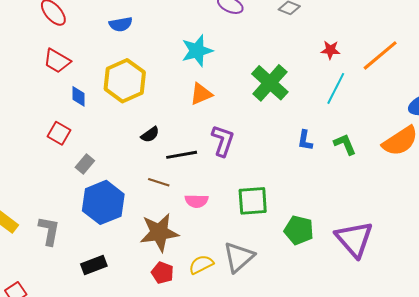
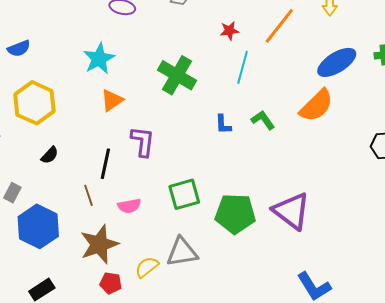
black semicircle: (150, 135) -> (50, 155), moved
black line: (182, 155) -> (105, 164), turned -56
brown line: (159, 182) -> (88, 195), turned 65
green pentagon: (299, 230) -> (235, 214), size x1.4
gray triangle: (239, 257) -> (182, 252), turned 44

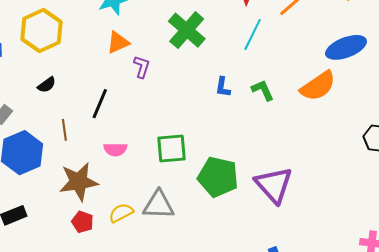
purple L-shape: (143, 141) -> (142, 67), moved, size x0.7
brown line: (88, 195) -> (64, 130), moved

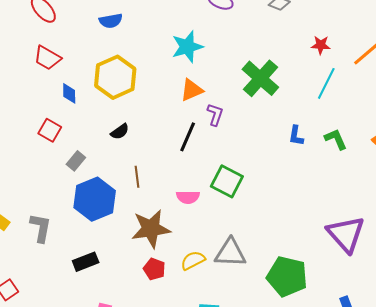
black line: (100, 104) -> (188, 137), moved
green square: (172, 148) -> (227, 181), moved, turned 32
green pentagon: (218, 177) -> (287, 276), moved

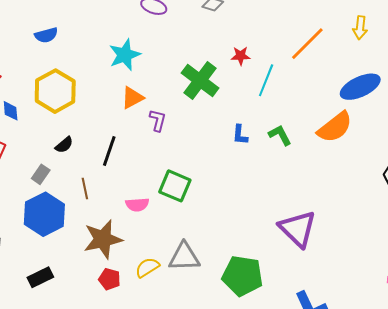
red star: (321, 45) -> (241, 56), moved
black line: (188, 137) -> (109, 151), moved
gray rectangle: (76, 161) -> (41, 174), moved

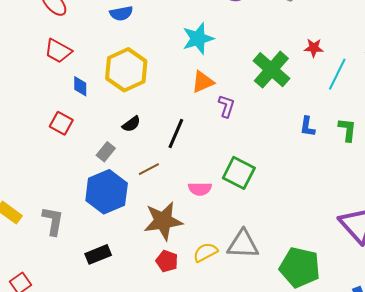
green L-shape: (280, 135) -> (347, 130), turned 30
brown line: (85, 189) -> (149, 169), turned 70

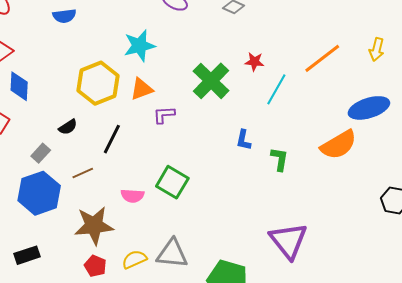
yellow hexagon: (126, 70) -> (98, 83), moved
blue diamond: (80, 86) -> (19, 86), size x1.4
purple L-shape: (226, 106) -> (164, 115), turned -115
green L-shape: (347, 130) -> (280, 159), moved

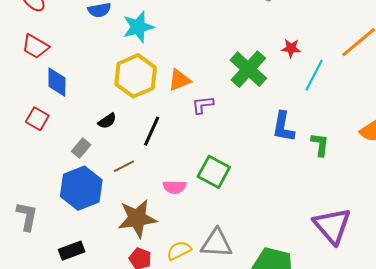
cyan star: (140, 46) -> (138, 27), moved
blue L-shape: (244, 140) -> (283, 127), size x1.5

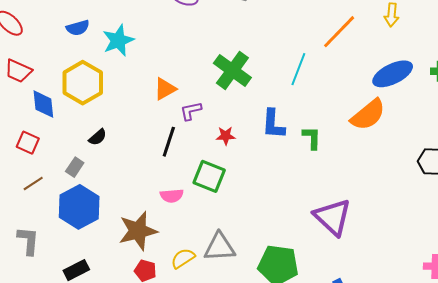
red star: (291, 48) -> (226, 136), moved
yellow hexagon: (136, 76) -> (83, 83), moved
black line: (152, 131) -> (169, 142), moved
brown line: (124, 166) -> (33, 183), moved

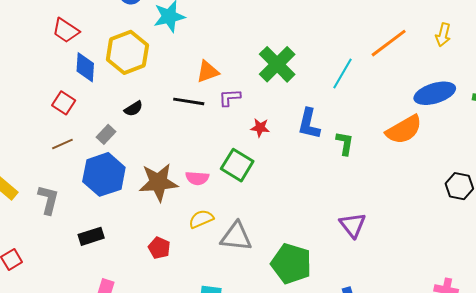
black line: (169, 142) -> (189, 101), moved, turned 72
purple triangle: (333, 217) -> (353, 225), size x0.7
brown star: (138, 231) -> (158, 182), moved
yellow semicircle: (183, 258) -> (201, 219), moved

